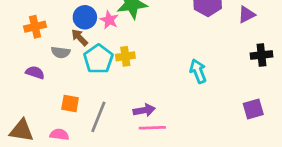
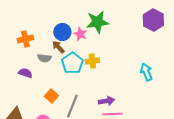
orange square: (70, 104) -> (51, 96), turned 32

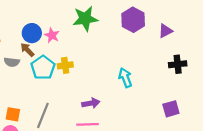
green star: (97, 22) -> (85, 19), moved
orange square: (51, 96) -> (13, 114), moved, turned -32
purple arrow: (106, 101) -> (91, 103), moved

